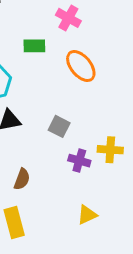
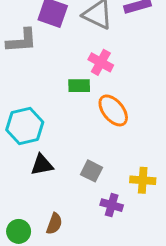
green rectangle: (34, 46) -> (79, 86), moved
yellow cross: (110, 150) -> (143, 180), moved

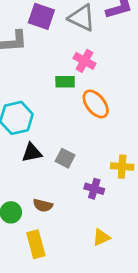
gray square: (91, 171) -> (65, 158), moved
brown semicircle: (54, 224) -> (43, 205), turned 84

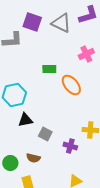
pink cross: (85, 61) -> (86, 54), moved, turned 35
gray square: (65, 158) -> (45, 134), moved

